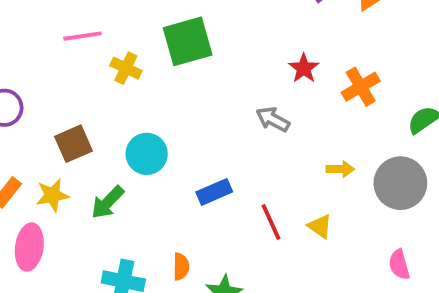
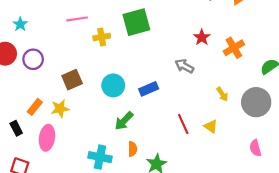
yellow cross: (126, 68) -> (102, 37), turned -35
yellow arrow: (340, 169) -> (222, 94), turned 56
blue rectangle: (214, 192) -> (149, 89), moved
green arrow: (108, 202) -> (124, 121), moved

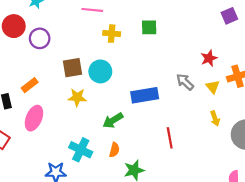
green square: (136, 22) -> (149, 27), size x0.6
cyan circle: (113, 85) -> (100, 71), moved
blue rectangle: (149, 89) -> (145, 95), size x1.4
yellow star: (60, 109) -> (77, 97), moved
yellow triangle: (211, 126) -> (213, 87), moved

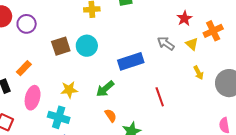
yellow star: (77, 97) -> (69, 90), moved
cyan cross: (81, 150) -> (59, 117), moved
orange semicircle: (114, 150) -> (111, 116), turned -40

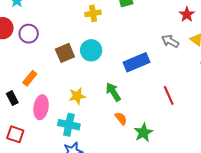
green arrow: (105, 89) -> (113, 92), turned 102

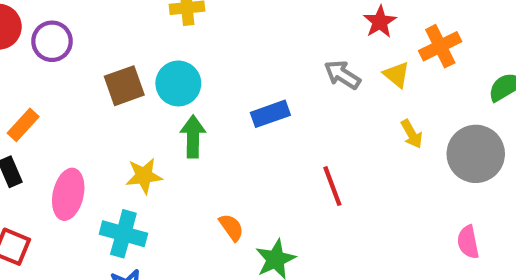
blue rectangle: (137, 62) -> (270, 114), size x0.7
orange rectangle: (30, 78) -> (23, 125), moved
green arrow: (113, 92) -> (193, 137), moved, turned 30

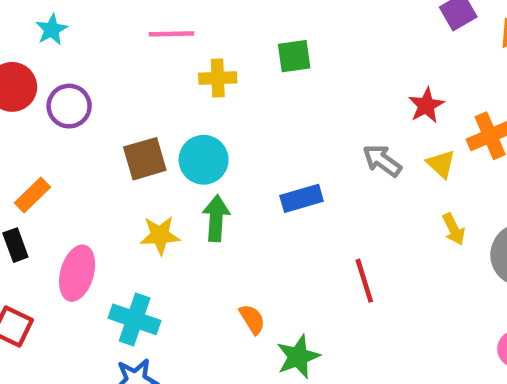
yellow star: (144, 176) -> (160, 235), moved

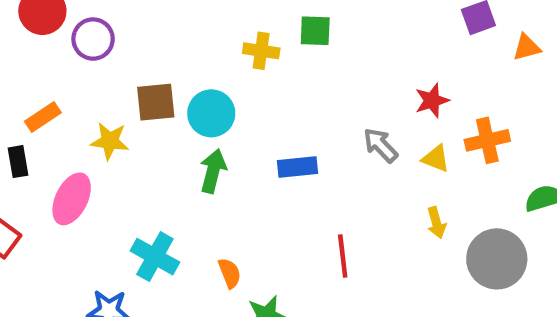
yellow cross: (218, 78) -> (261, 51), moved
yellow triangle: (441, 164) -> (436, 159), turned -32
yellow star: (160, 235) -> (110, 141), moved
cyan cross: (135, 319) -> (155, 257), moved

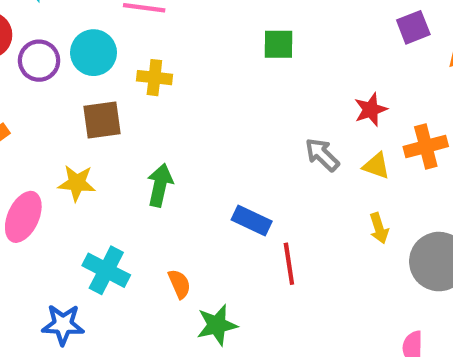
green square: (315, 31) -> (279, 44), moved
yellow cross: (261, 51) -> (154, 78), moved
cyan circle: (211, 113) -> (94, 53), moved
yellow star: (110, 141) -> (77, 183), moved
blue rectangle: (298, 167) -> (252, 220), moved, turned 33

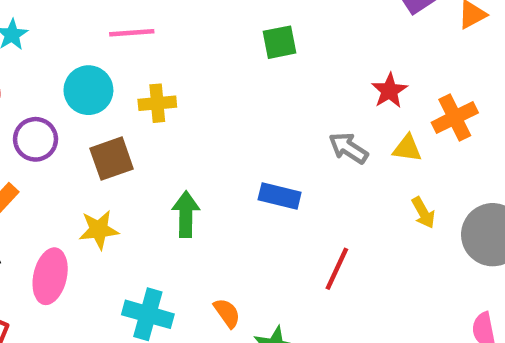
purple circle: (39, 61) -> (36, 139), moved
blue rectangle: (252, 220) -> (280, 196), moved
red line: (289, 264) -> (337, 269), turned 45

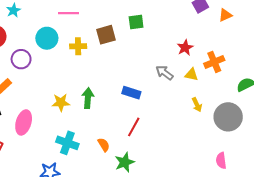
brown square: (112, 159) -> (106, 35), moved
yellow star: (99, 230) -> (61, 102), moved
red line: (337, 269) -> (134, 127), moved

